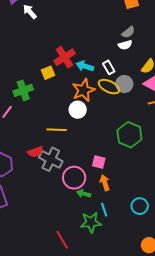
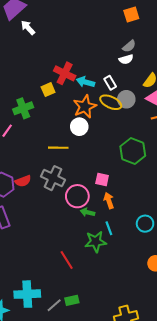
red cross: (65, 57) -> (65, 73), turned -30
red semicircle: (35, 152) -> (23, 181), moved

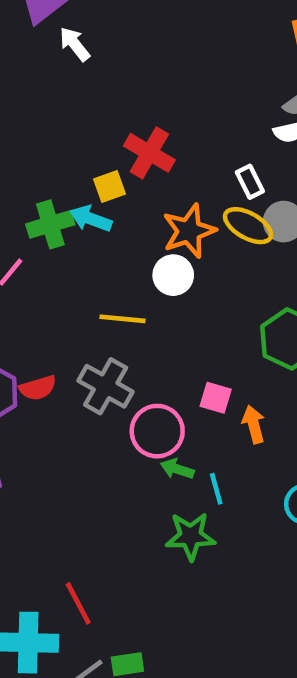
cyan arrow: (86, 82) -> (91, 219), moved
orange arrow: (109, 201) -> (254, 424), moved
cyan line: (109, 228) -> (216, 489), moved
red line: (67, 260) -> (78, 603), moved

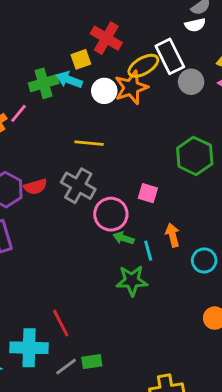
white rectangle: (250, 182) -> (170, 56), size x1.6
yellow ellipse: (248, 226) -> (143, 66), moved, turned -60
white circle: (173, 275) -> (104, 91), moved
orange arrow: (254, 424) -> (173, 235), moved

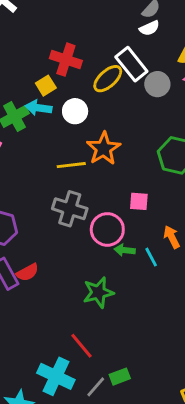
orange star: (131, 88) -> (104, 149), moved
red semicircle: (35, 187) -> (27, 272), moved
green star: (132, 281) -> (98, 292), moved
cyan cross: (29, 348) -> (56, 376), turned 36

